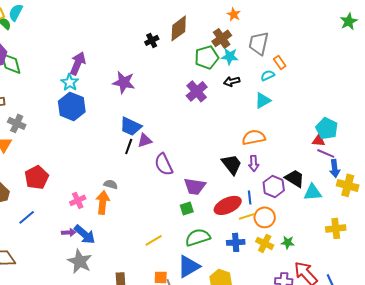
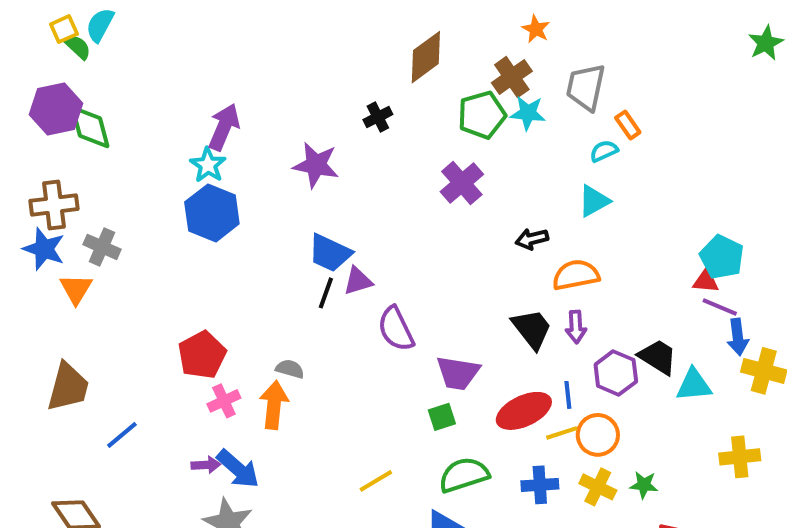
black cross: (152, 40) -> (378, 117), moved
black arrow: (232, 81) -> (532, 239), moved
red pentagon: (37, 177) -> (202, 355), moved

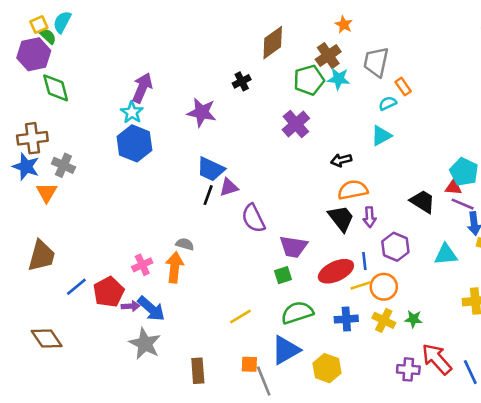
purple hexagon: (56, 109) -> (34, 54), moved
orange semicircle: (576, 275) -> (353, 190), moved
red pentagon: (202, 355) -> (109, 292), moved
black trapezoid: (658, 357) -> (423, 202), moved

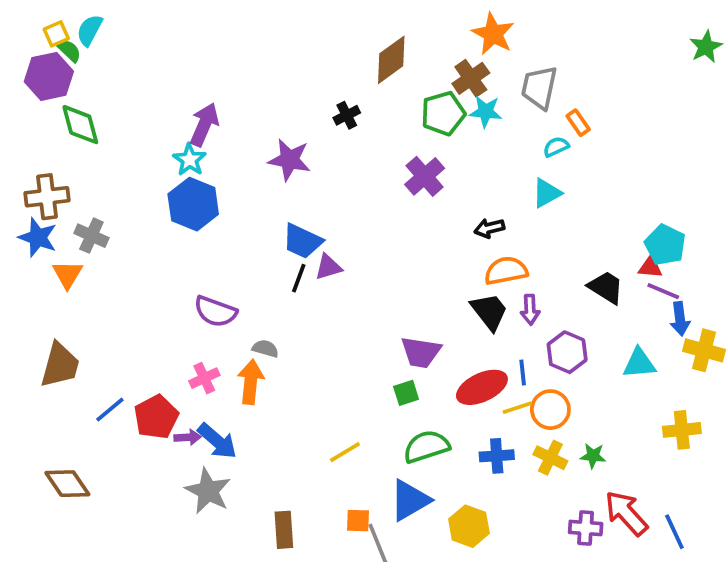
orange star: (344, 25) -> (493, 34), size x1.6
purple semicircle: (253, 218) -> (215, 311), moved, turned -44

